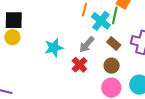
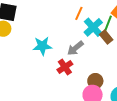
brown rectangle: (114, 43) -> (106, 37), moved
brown circle: (112, 66) -> (95, 81), moved

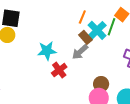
brown rectangle: (106, 37) -> (85, 37), moved
red cross: (65, 67) -> (59, 70), moved

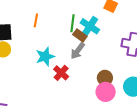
orange line: (82, 17) -> (36, 20), moved
green line: (112, 27) -> (72, 23), moved

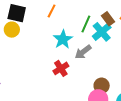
brown rectangle: (80, 35) -> (108, 19), moved
cyan star: (45, 57) -> (63, 39), moved, turned -30

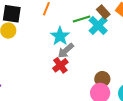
green line: (86, 24) -> (82, 19), turned 54
gray arrow: (83, 52) -> (66, 51), moved

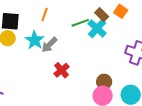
cyan star: (60, 36) -> (35, 40), moved
gray arrow: (66, 51) -> (49, 45), moved

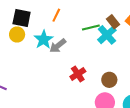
red cross: (61, 70) -> (78, 74), moved
brown circle: (104, 82) -> (109, 80), moved

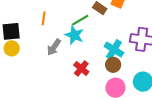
cyan cross: (107, 35) -> (114, 49), moved
cyan star: (44, 40) -> (74, 35), moved

